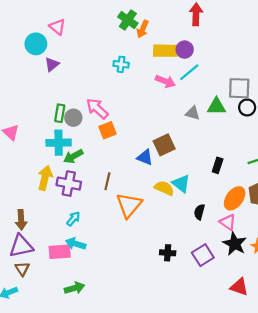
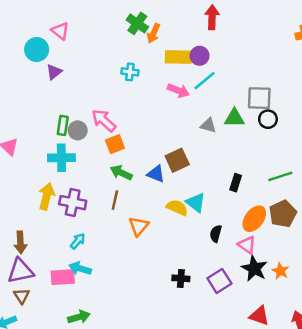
green arrow: (73, 156) -> (121, 173), moved, turned 54
orange triangle: (129, 205) -> (139, 226), size x0.7

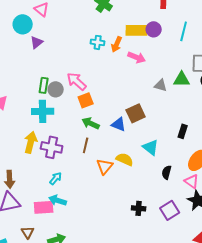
orange arrow: (154, 33) -> (117, 44), moved
cyan line: (205, 81) -> (184, 31), moved, turned -36
yellow semicircle: (177, 208) -> (125, 159), moved
brown triangle: (22, 296) -> (28, 232), moved

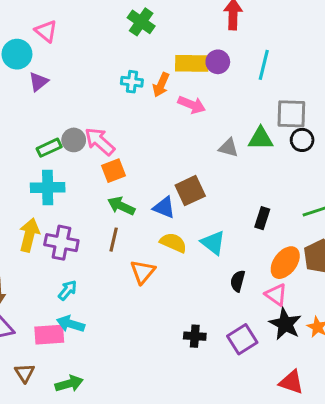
green rectangle: (44, 85) -> (49, 148), turned 56
gray circle: (56, 89) -> (74, 140), moved
yellow semicircle: (125, 159) -> (173, 243), moved

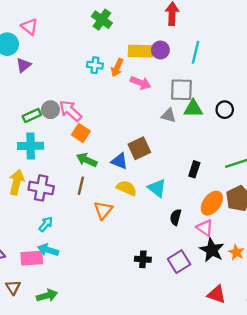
gray square: (291, 114) -> (181, 90), moved
orange square: (114, 171) -> (81, 133), turned -36

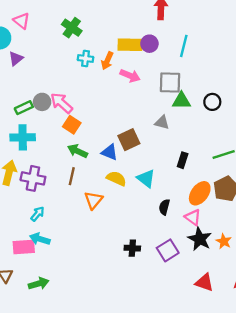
green cross: (102, 20) -> (72, 28), moved
gray triangle: (169, 115) -> (162, 122), moved

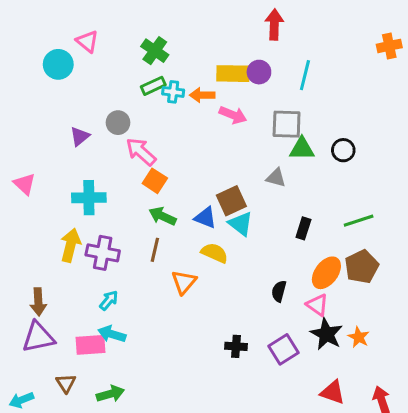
purple triangle: (16, 58) -> (80, 136), moved
orange arrow: (107, 61) -> (202, 95), turned 66
gray circle: (42, 102) -> (118, 123), moved
green rectangle: (24, 108) -> (153, 86), moved
cyan triangle: (146, 178) -> (241, 224), moved

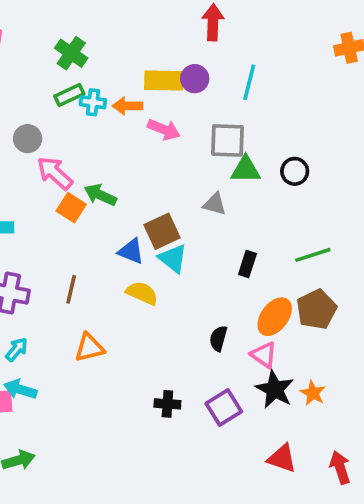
green arrow: (162, 216) -> (100, 195), moved
orange triangle: (184, 282) -> (89, 348), moved, turned 36

